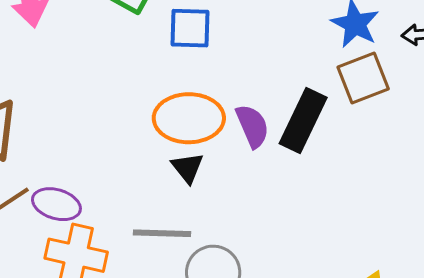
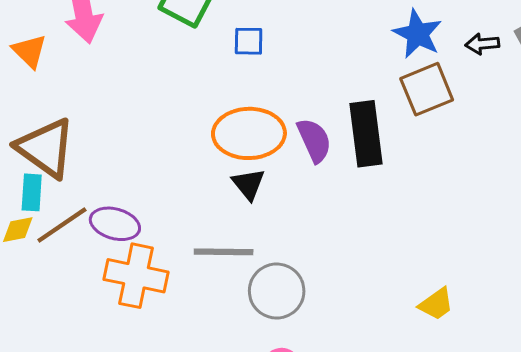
blue square: (190, 28) -> (249, 41), size x0.7
black rectangle: (303, 120) -> (366, 134), turned -32

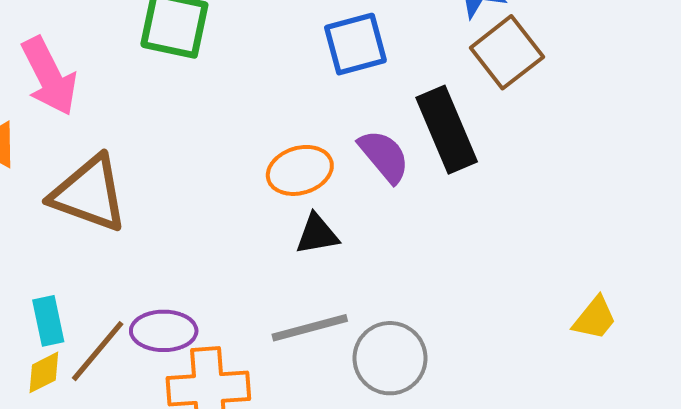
blue square: (249, 41) -> (355, 44), moved, size x1.5
orange ellipse: (249, 133) -> (300, 170), size x0.7
brown triangle: (46, 148) -> (89, 194), moved
black triangle: (248, 184) -> (317, 234), turned -45

